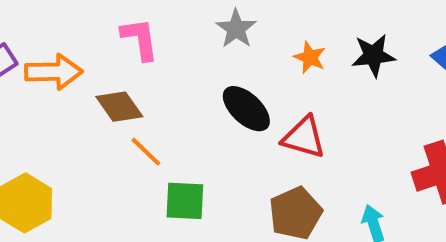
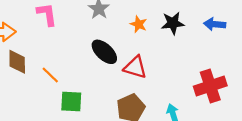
brown diamond: (119, 107) -> (17, 62), moved, turned 35

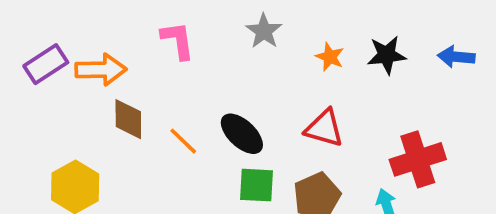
black ellipse: (104, 52) -> (242, 134), moved
red cross: (210, 86) -> (418, 159), moved
green square: (71, 101) -> (257, 185), moved

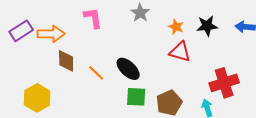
red triangle: (324, 128) -> (180, 52), moved

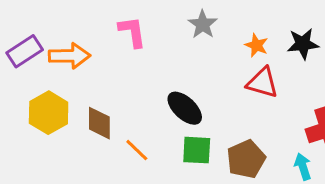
brown diamond: (66, 61) -> (99, 123), moved
orange line: (96, 73) -> (137, 150), moved
yellow hexagon: (37, 98) -> (49, 113), moved

